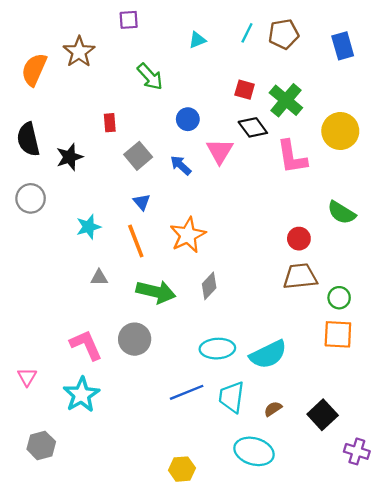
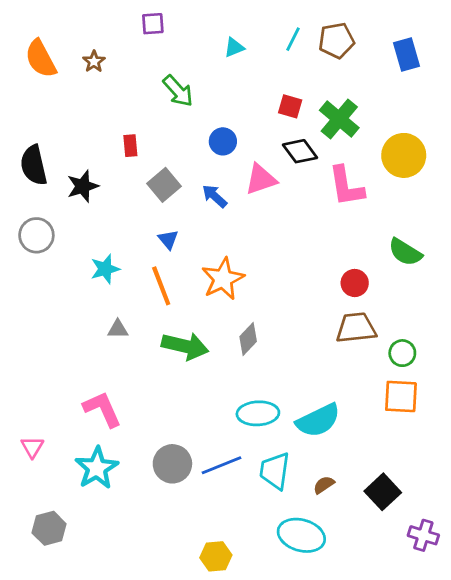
brown star: (79, 52) -> (94, 62), size x0.6
orange semicircle: (34, 70) -> (41, 59), moved, turned -52
pink triangle: (220, 151) -> (261, 179), turned 40
gray circle: (135, 339) -> (172, 464), moved

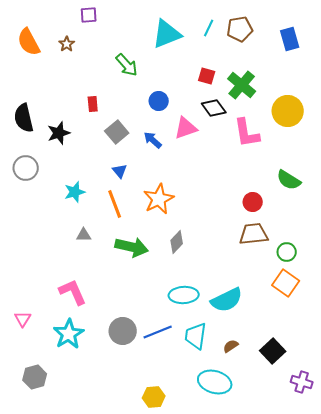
purple square: (153, 24) -> (89, 15), moved
cyan triangle: (234, 47) -> (167, 34), size x2.0
orange square: (401, 397) -> (286, 283), turned 32

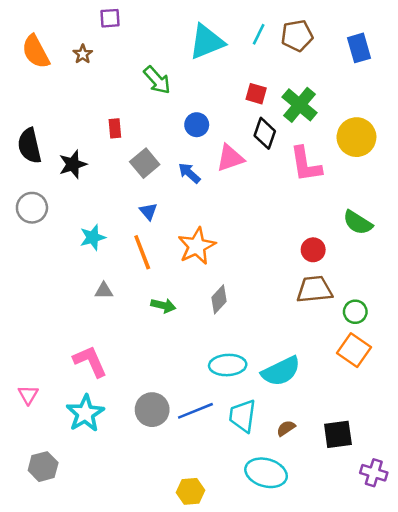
black diamond: (214, 108) -> (265, 133), turned 55
green arrow: (132, 247) -> (163, 306), size x0.6
black square: (273, 351) -> (338, 434), turned 35

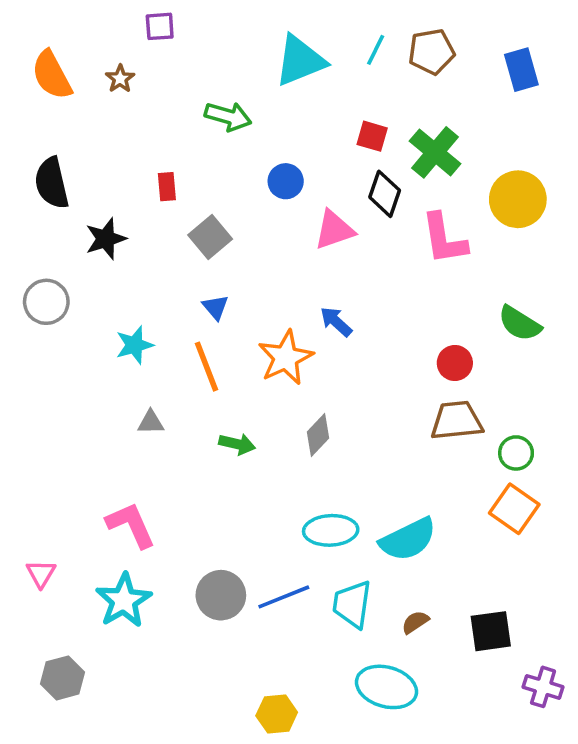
green arrow: (157, 80) -> (228, 116), turned -32
black semicircle: (29, 146) -> (52, 183), moved
blue arrow: (189, 173) -> (336, 322), moved

